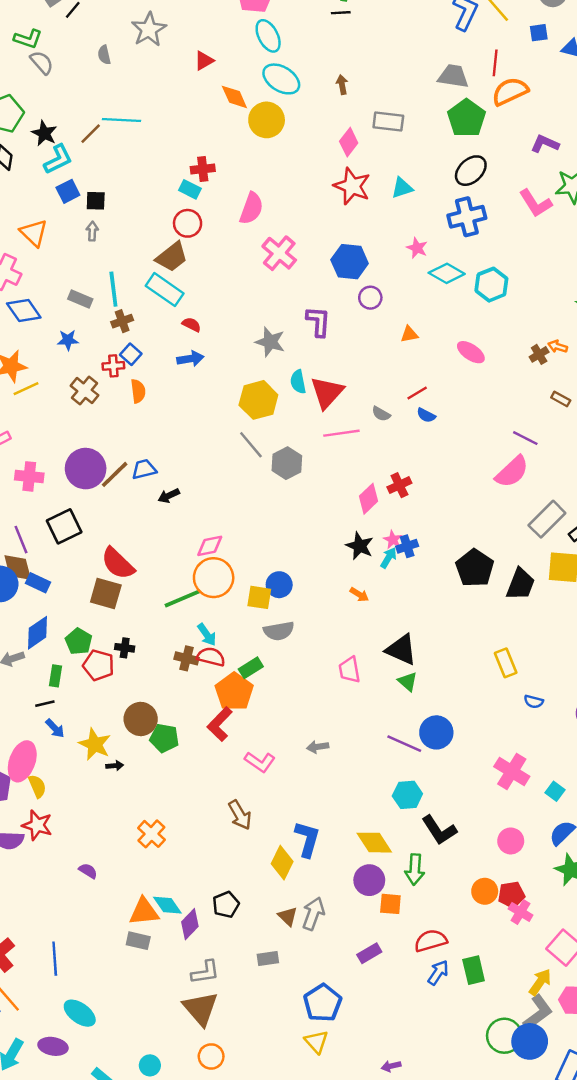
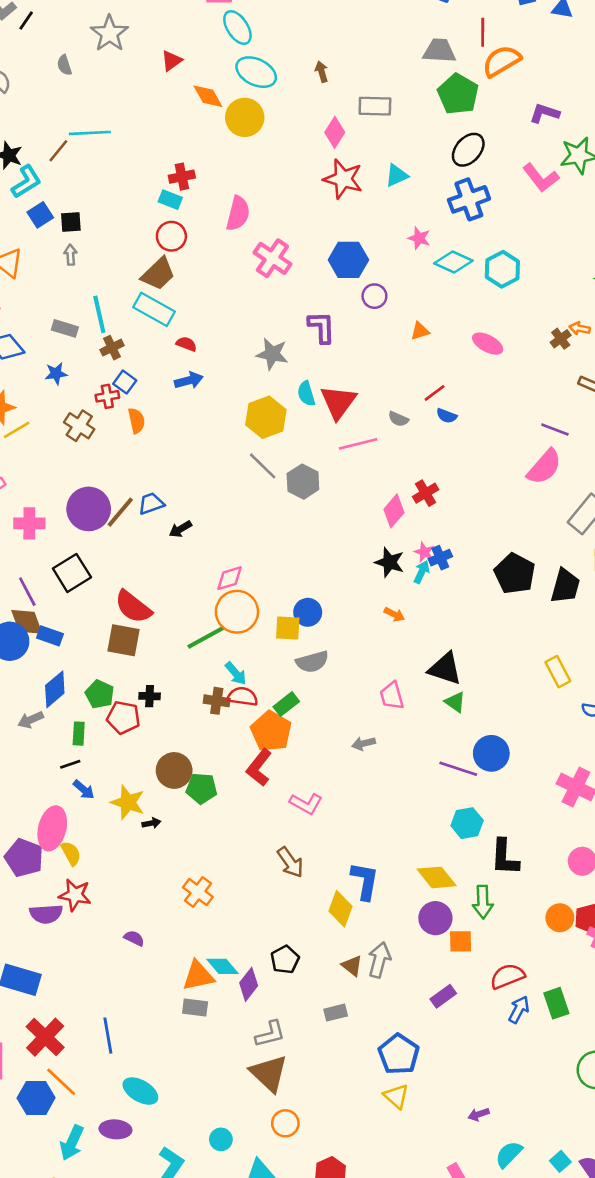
gray arrow: (318, 747) -> (364, 743), moved
black L-shape: (439, 830) -> (505, 857), turned 42

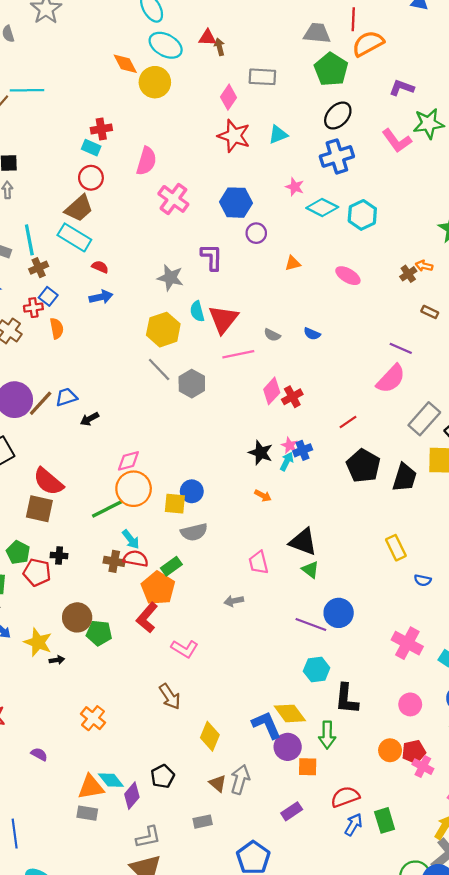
red triangle: (172, 61) -> (207, 38), moved, turned 36
red line: (435, 393) -> (348, 422), moved
pink diamond: (394, 511) -> (272, 391), moved
blue L-shape: (365, 881) -> (267, 725), moved, turned -36

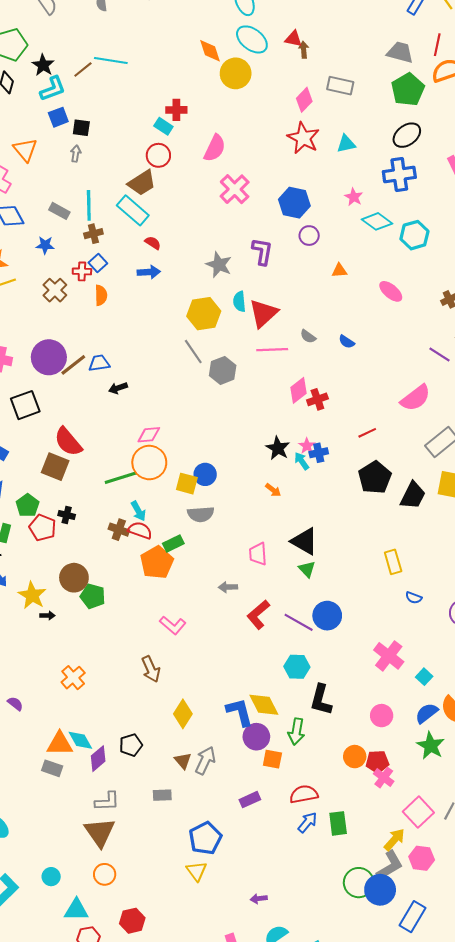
purple line: (401, 348) -> (440, 354), moved
cyan arrow: (287, 462) -> (302, 461), turned -72
red L-shape: (147, 618) -> (258, 615), moved

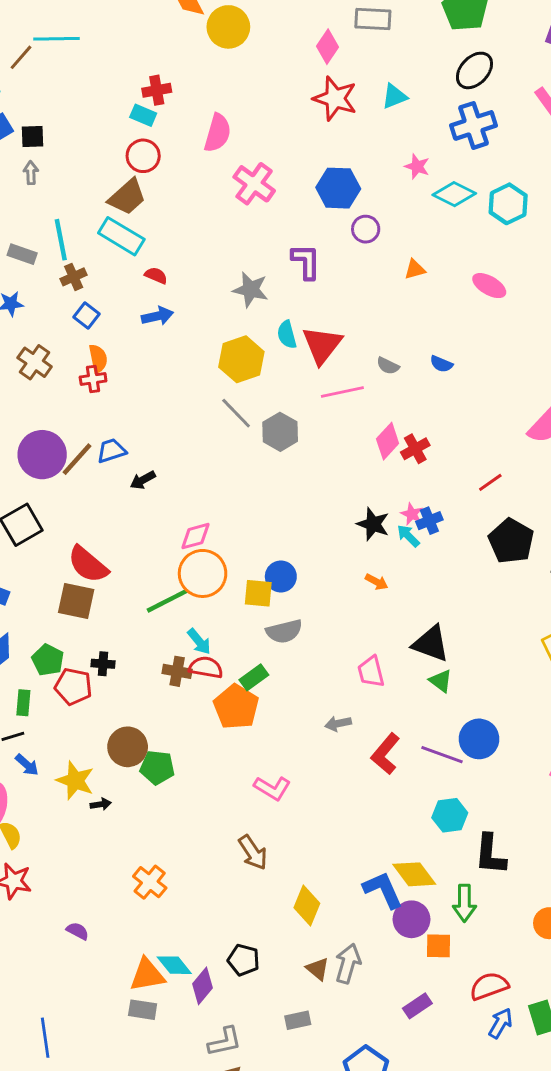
red cross: (82, 271) -> (93, 379), moved
black pentagon: (131, 745) -> (244, 960), turned -30

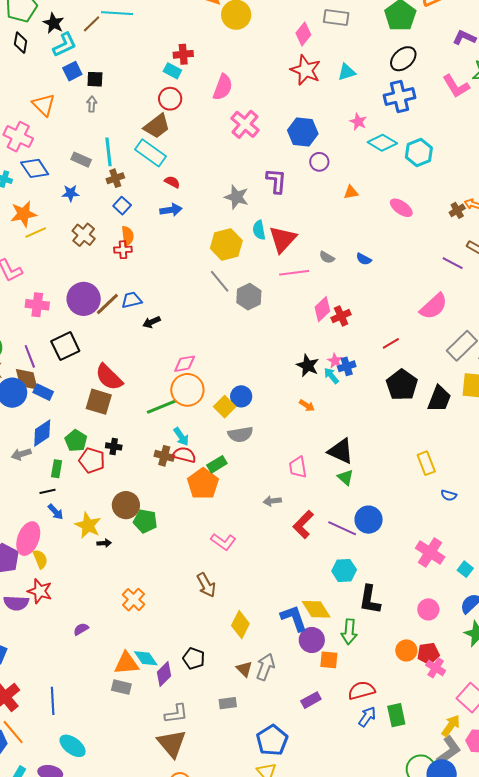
yellow square: (258, 593) -> (225, 407), turned 35
purple semicircle: (78, 931) -> (81, 629), turned -63

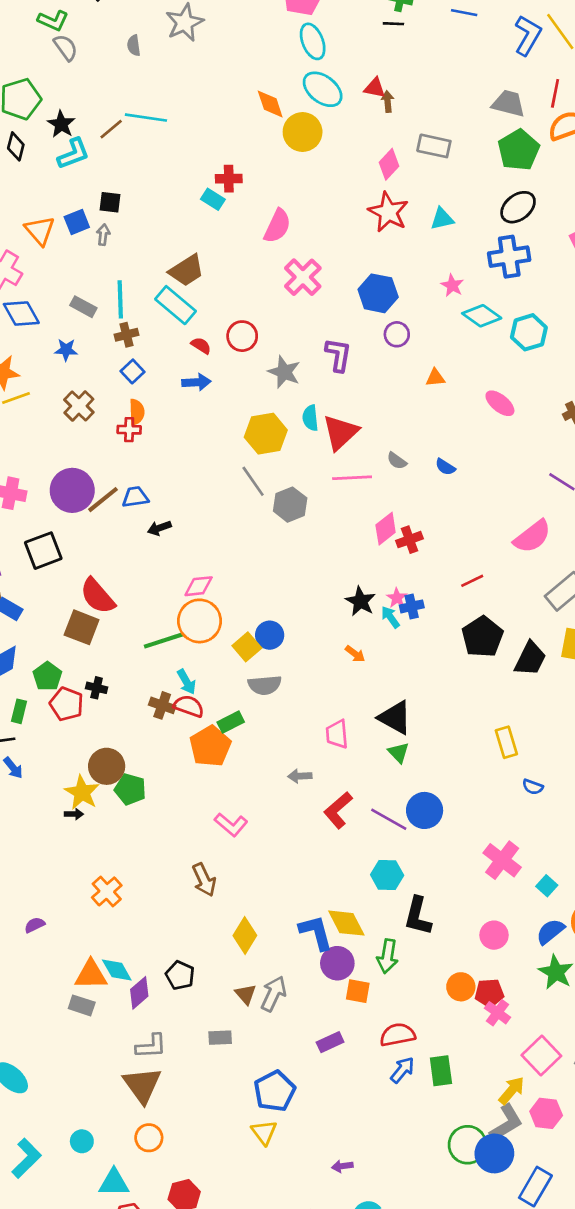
blue square: (72, 71) -> (77, 222), moved
red circle: (170, 99) -> (242, 336), moved
yellow star: (88, 525) -> (82, 792), moved

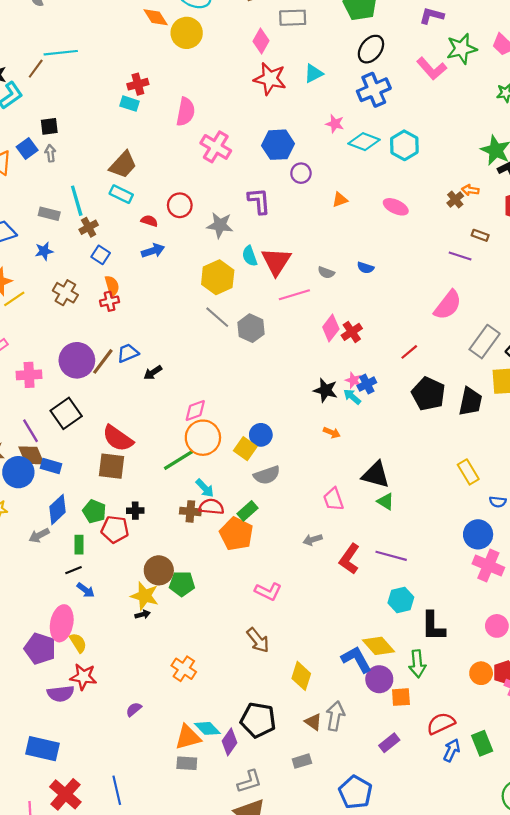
cyan rectangle: (176, 305) -> (121, 194), size x0.7
blue circle: (425, 810) -> (478, 534), moved
black pentagon: (180, 975) -> (258, 720), size x1.5

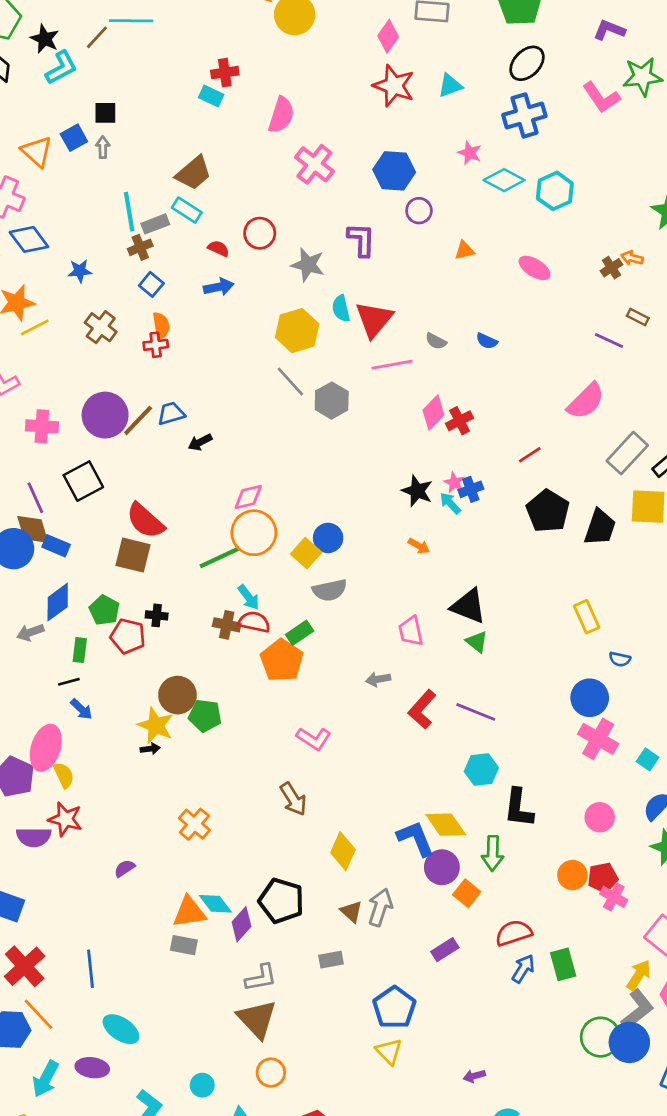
gray rectangle: (49, 214) -> (155, 224), moved, turned -42
orange square: (401, 697) -> (467, 893), turned 36

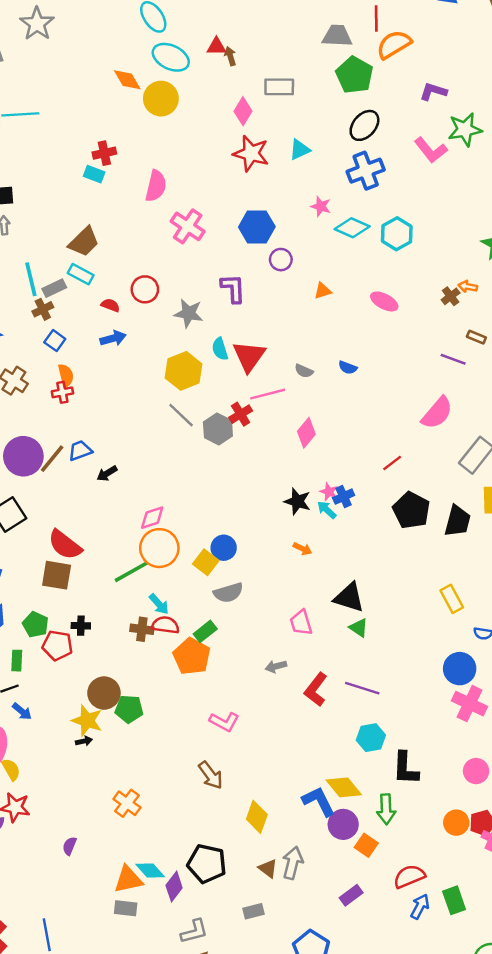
red cross: (460, 421) -> (241, 414), moved
purple semicircle: (125, 868) -> (70, 846), turned -30

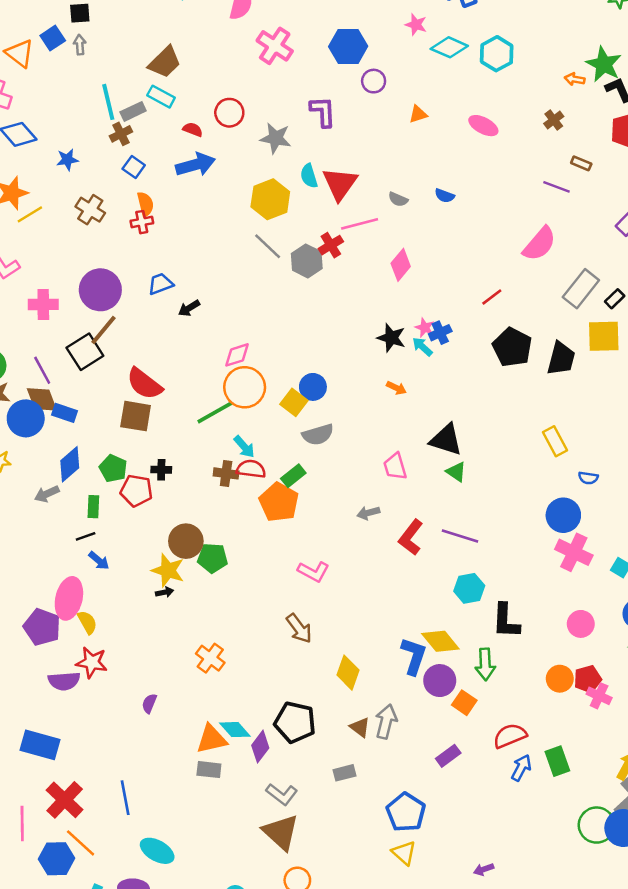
orange arrow: (468, 287) -> (575, 79), moved
blue arrow: (113, 338) -> (195, 165), size x1.4
brown line: (52, 459) -> (103, 330), moved
blue L-shape: (319, 801) -> (414, 656), turned 45
gray L-shape: (194, 931) -> (282, 794), turned 52

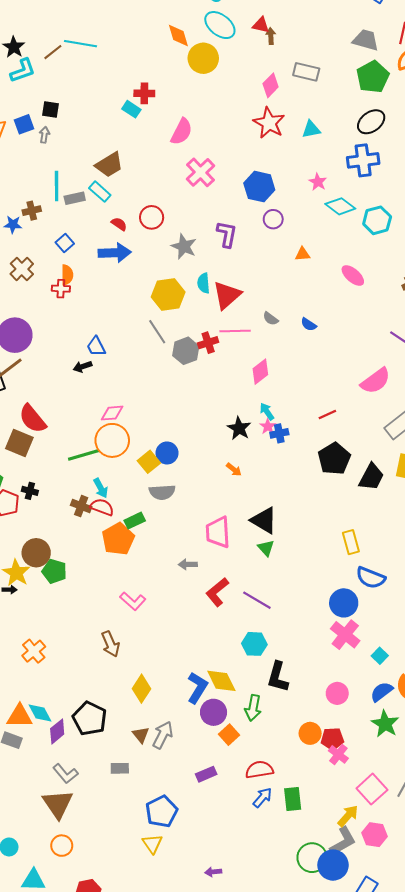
brown cross: (121, 134) -> (32, 211), moved
blue trapezoid: (161, 284) -> (96, 347), moved, turned -110
cyan arrow: (422, 347) -> (267, 412), moved
pink trapezoid: (395, 466) -> (218, 532), size x1.4
blue semicircle: (588, 478) -> (371, 578), size x1.8

